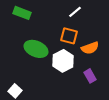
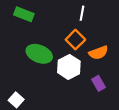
white line: (75, 12) -> (82, 13), turned -40
orange square: (69, 36) -> (75, 40), turned 30

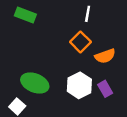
green ellipse: (39, 54) -> (35, 83), moved
white hexagon: (69, 67) -> (79, 85), moved

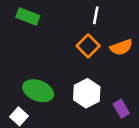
orange semicircle: (105, 56) -> (121, 47), moved
purple rectangle: (105, 89) -> (121, 109), moved

